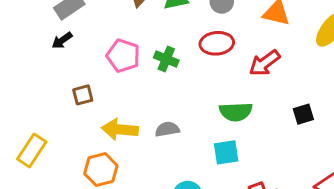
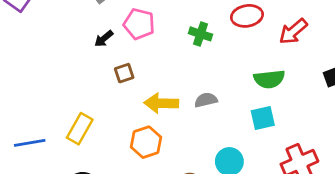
black arrow: (62, 40) -> (104, 39), moved
pink pentagon: (123, 56) -> (139, 24), moved

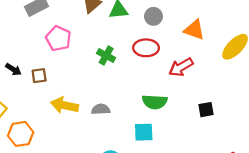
black arrow: (104, 39) -> (13, 69), moved, turned -119
orange hexagon: (146, 142) -> (21, 134), moved

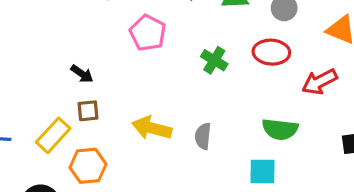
brown square: (39, 76) -> (88, 111), moved
gray semicircle: (101, 109) -> (203, 136), turned -84

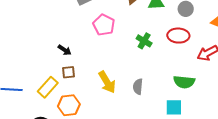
yellow arrow: (152, 128) -> (107, 82), turned -135

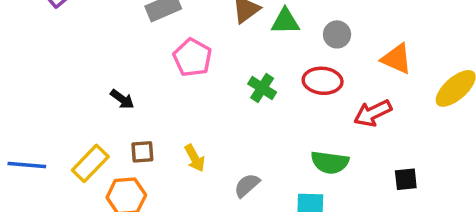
brown square: (68, 72) -> (142, 152), moved
yellow arrow: (107, 82) -> (195, 158), size x0.7
gray semicircle: (138, 87) -> (247, 185), moved, turned 42

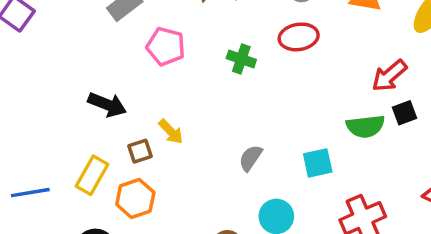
black arrow: (122, 99) -> (107, 105), size x1.5
red arrow: (373, 113) -> (389, 76), moved
yellow arrow: (195, 158) -> (171, 132), moved
green semicircle: (330, 162) -> (365, 126), moved

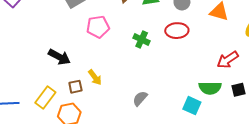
pink pentagon: (166, 46) -> (98, 27), turned -30
black square: (404, 113) -> (238, 90), moved
cyan square: (318, 163) -> (192, 106), moved, turned 30

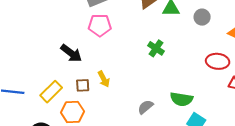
pink pentagon: (98, 27) -> (100, 25), moved
red ellipse: (177, 31) -> (218, 61), moved
green semicircle: (210, 88) -> (182, 99), moved

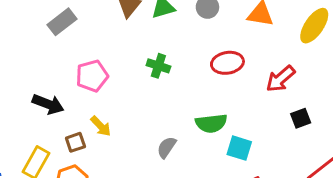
pink pentagon: (100, 25) -> (92, 76), moved
red ellipse: (218, 61) -> (227, 63), moved

